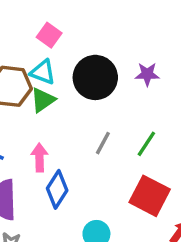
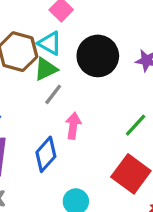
gray line: (103, 143) -> (53, 94), moved
pink arrow: (39, 157) -> (73, 126), moved

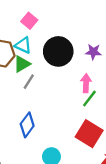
pink arrow: (73, 126) -> (86, 83), moved

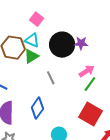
purple star: (93, 52) -> (81, 43), moved
gray line: (29, 82) -> (51, 78), moved, turned -56
pink arrow: (86, 83) -> (87, 71), turned 56

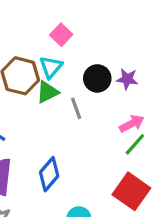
cyan triangle: (32, 40) -> (51, 67), turned 42
black circle: (62, 45) -> (97, 78), size x0.7
gray line: (51, 78) -> (76, 108), moved

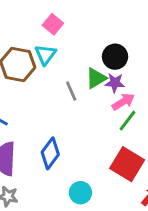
black circle: (97, 78) -> (115, 57), moved
purple star: (127, 79) -> (115, 83), moved
green triangle: (47, 92) -> (96, 78), moved

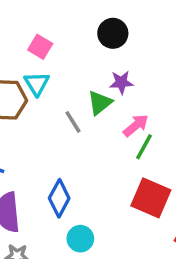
black circle: (115, 57) -> (113, 33), moved
purple star: (115, 83) -> (121, 82), moved
cyan circle: (80, 193) -> (80, 239), moved

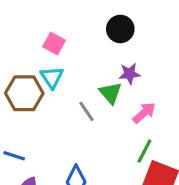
green triangle: (100, 103) -> (110, 93), turned -30
green line: (144, 147) -> (144, 151), moved

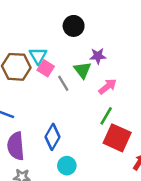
black circle: (120, 29) -> (74, 26), moved
pink square: (54, 43) -> (46, 68), moved

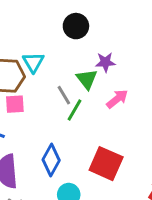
pink square: (46, 68) -> (15, 104), moved, turned -35
green line: (106, 116) -> (74, 110), moved
red square: (117, 138) -> (106, 164), moved

